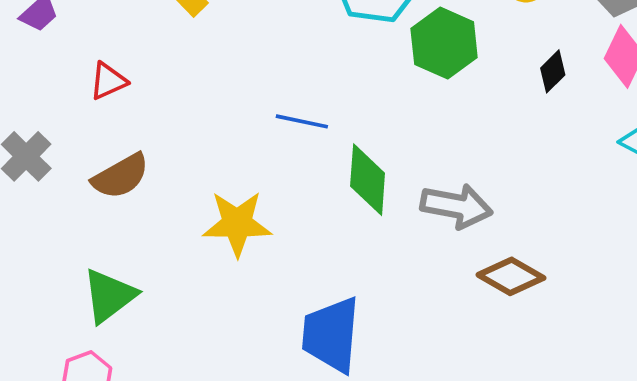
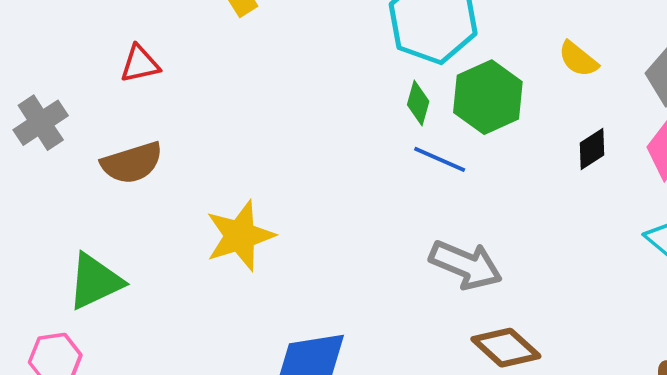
blue line: (302, 121) -> (440, 159), moved
green diamond: (368, 180) -> (418, 103), moved, size x0.6
yellow star: (237, 224) -> (240, 236), turned -30

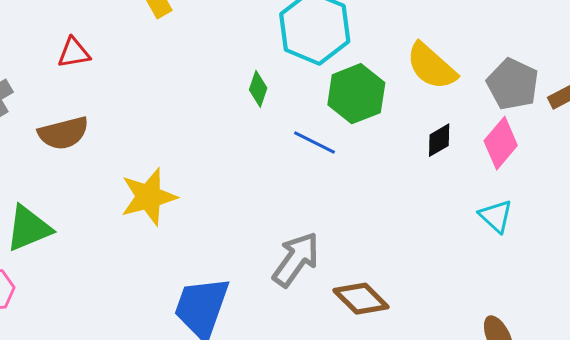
yellow semicircle: (578, 59) -> (431, 66), size x1.6
green diamond: (418, 103) -> (258, 89), moved
gray arrow: (466, 265) -> (296, 259), moved, turned -80

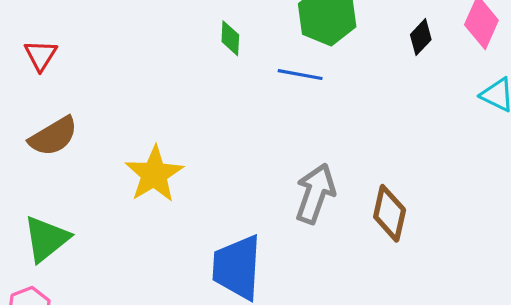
red triangle: (74, 53) -> (41, 55), turned -32
brown diamond: (361, 299) -> (390, 213), turned 74

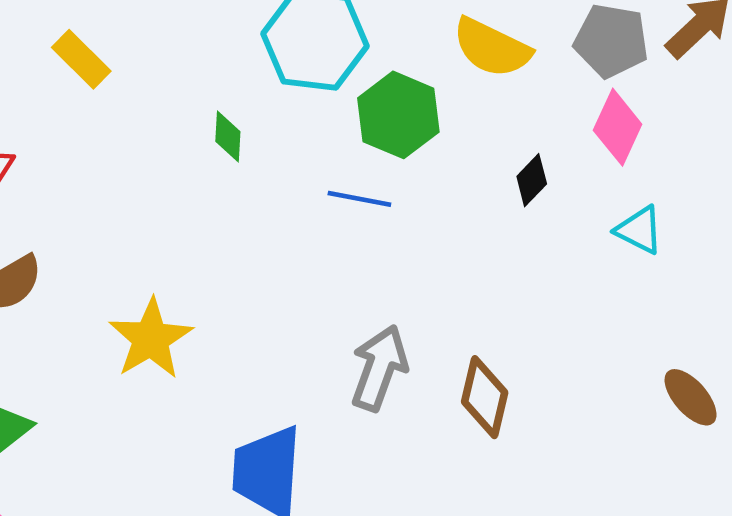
black diamond: (421, 37) -> (532, 180), moved
green diamond: (230, 38) -> (228, 136), moved

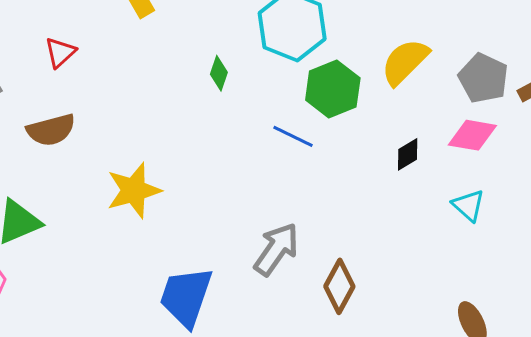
yellow semicircle: (492, 48) -> (405, 62), turned 94
pink diamond: (618, 127) -> (472, 135), turned 60

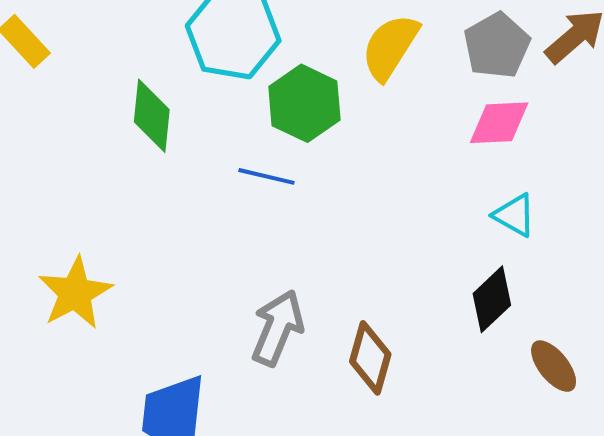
green diamond: (219, 73) -> (152, 116), size x1.6
gray pentagon: (483, 78) -> (497, 45), turned 30
black diamond: (408, 154) -> (492, 299), moved, size x1.4

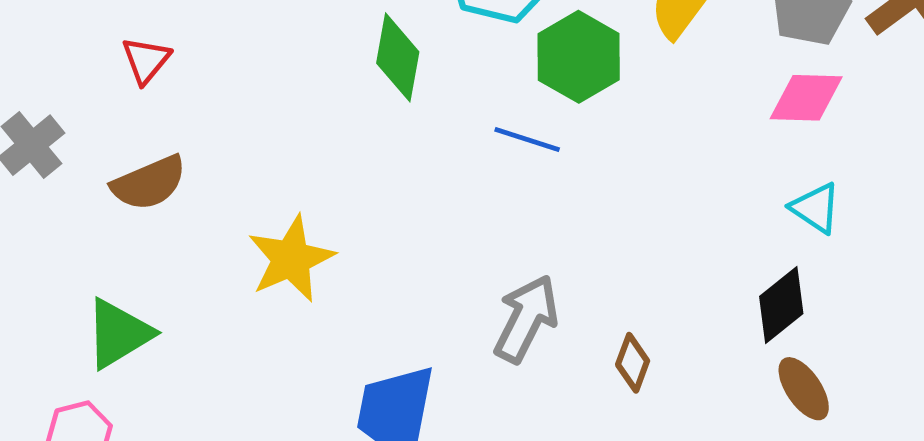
brown diamond: (370, 358) -> (633, 363), size x0.7
brown ellipse: (554, 366) -> (804, 389), moved

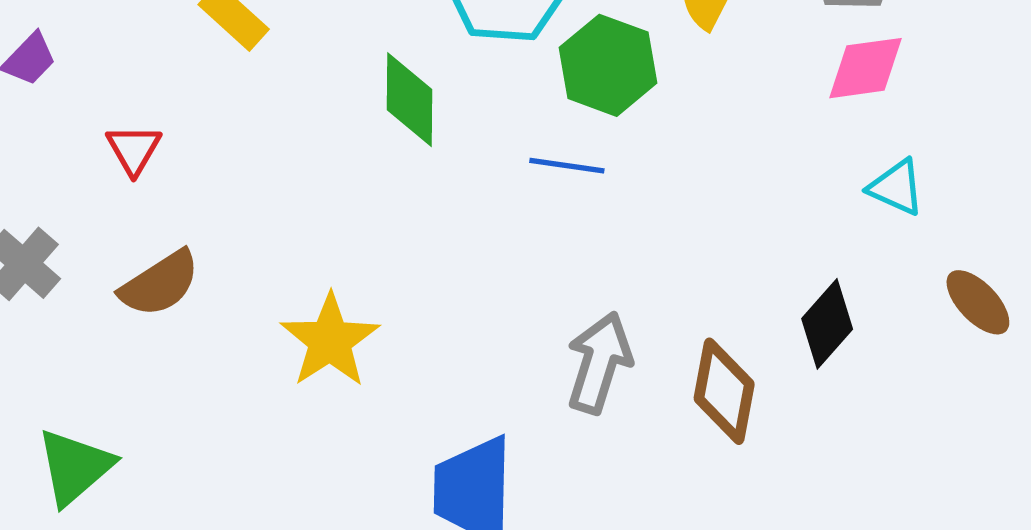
black diamond: (781, 305) -> (827, 324), moved
green triangle: (119, 334) -> (75, 467), moved
brown diamond: (633, 363) -> (724, 391), size x1.6
brown ellipse: (804, 389) -> (978, 302), moved

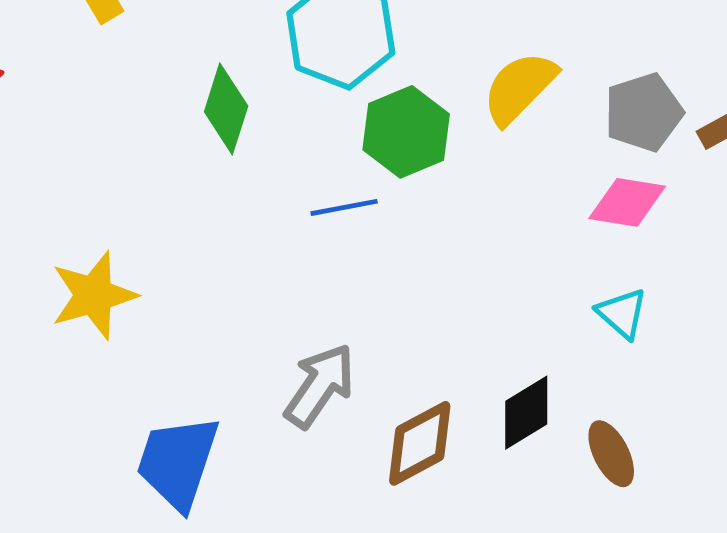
blue line: (567, 166) -> (344, 207), turned -36
brown ellipse: (978, 302) -> (611, 454), moved
brown diamond: (724, 391) -> (420, 443), turned 34

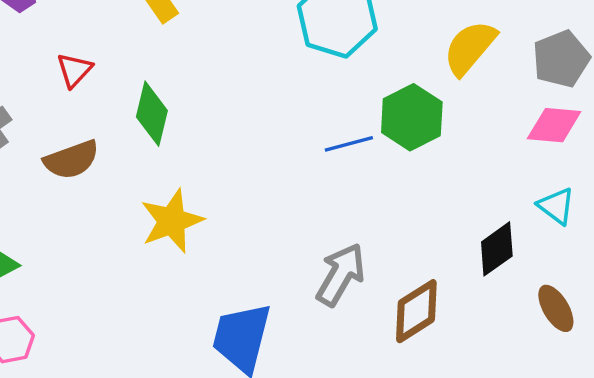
green diamond: (226, 109) -> (152, 114), moved
green hexagon: (406, 132) -> (412, 117), moved
black diamond: (526, 413) -> (497, 249), moved

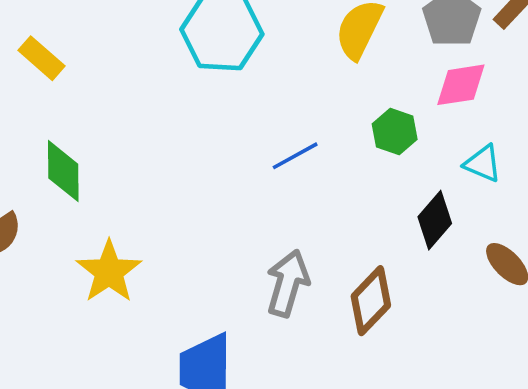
green hexagon: (412, 117) -> (395, 132), moved, size x0.7
blue line: (349, 144) -> (295, 156), moved

